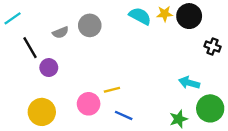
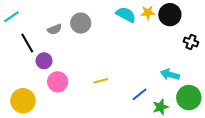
pink circle: (89, 104) -> (58, 82), moved
yellow circle: (42, 112) -> (23, 101), moved
blue line: (124, 115) -> (139, 94), moved, turned -63

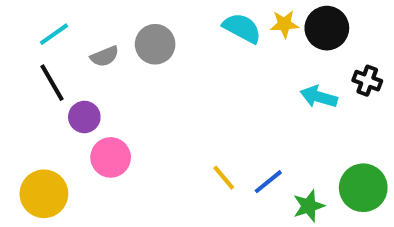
cyan line: (11, 17) -> (54, 34), moved
cyan arrow: (170, 74) -> (319, 97), moved
yellow line: (101, 81) -> (224, 178), moved, turned 64

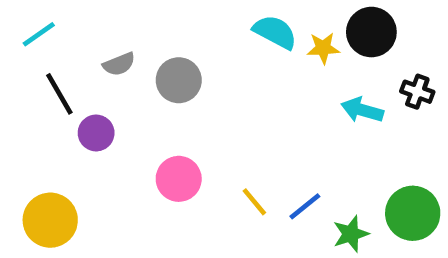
yellow star: (284, 24) -> (323, 48), moved
cyan line: (54, 34) -> (39, 34), moved
gray circle: (155, 44) -> (179, 80), moved
pink circle: (111, 157) -> (179, 179), moved

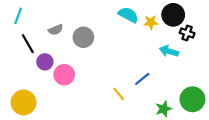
cyan line: (39, 34) -> (18, 16), turned -35
black cross: (417, 92) -> (187, 33), moved
pink circle: (179, 179) -> (64, 75), moved
blue line: (305, 206) -> (142, 79), moved

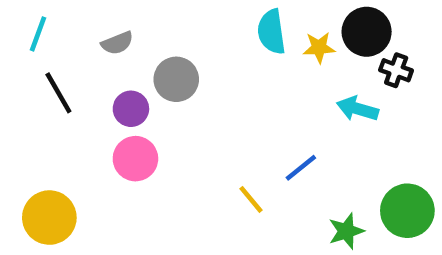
cyan semicircle: (128, 15) -> (271, 32), turned -126
gray semicircle: (56, 30) -> (117, 43), moved
purple circle: (45, 62) -> (131, 109), moved

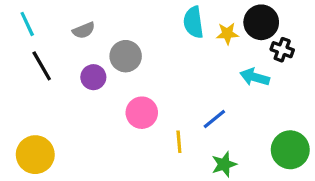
cyan line: (38, 34) -> (27, 24), turned -45
pink circle: (135, 159) -> (142, 113), moved
yellow line: (251, 199) -> (179, 142), turned 35
green star: (346, 231) -> (224, 164), moved

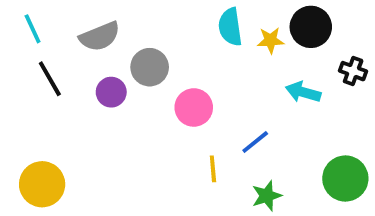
gray semicircle: (84, 30) -> (100, 36), size x1.5
black cross: (282, 50) -> (353, 71), moved
pink circle: (142, 113) -> (194, 107), moved

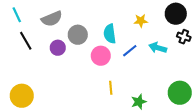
cyan semicircle: (230, 27) -> (110, 34), moved
black circle: (311, 27) -> (176, 14), moved
blue line: (255, 142) -> (130, 51), moved

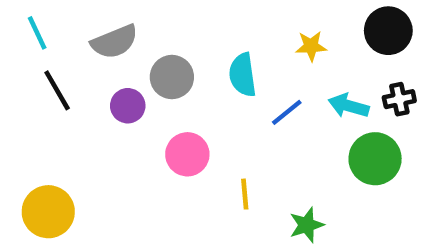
black cross: (184, 37) -> (399, 99), moved, turned -32
pink circle: (101, 56) -> (187, 154), moved
green circle: (180, 93) -> (375, 159), moved

